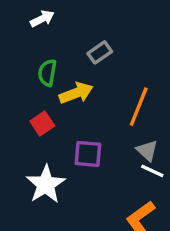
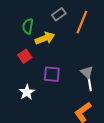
orange line: (139, 107) -> (82, 22), moved
white line: (152, 171) -> (90, 84), turned 56
white star: (46, 184) -> (27, 92), size x0.7

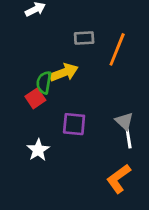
gray rectangle: (59, 14) -> (84, 38), turned 32
green semicircle: (28, 26) -> (44, 82), moved

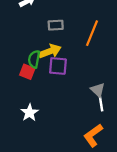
gray rectangle: (84, 38) -> (56, 25), moved
red square: (35, 98) -> (27, 72), turned -35
purple square: (74, 124) -> (58, 66), moved

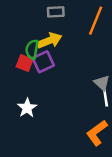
purple square: (58, 66) -> (43, 62), moved, turned -30

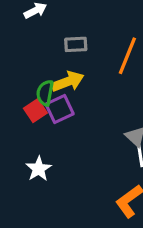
red square: (25, 63) -> (35, 111), turned 35

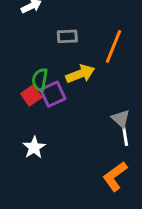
yellow arrow: (68, 82) -> (80, 74), moved

